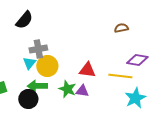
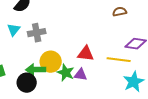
cyan triangle: (29, 63) -> (14, 30), moved
yellow circle: (47, 66) -> (51, 62), moved

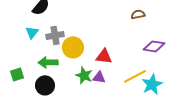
yellow line: (119, 60) -> (135, 76), moved, turned -35
yellow circle: (51, 62) -> (73, 47), moved
green arrow: (36, 70) -> (48, 62), moved

